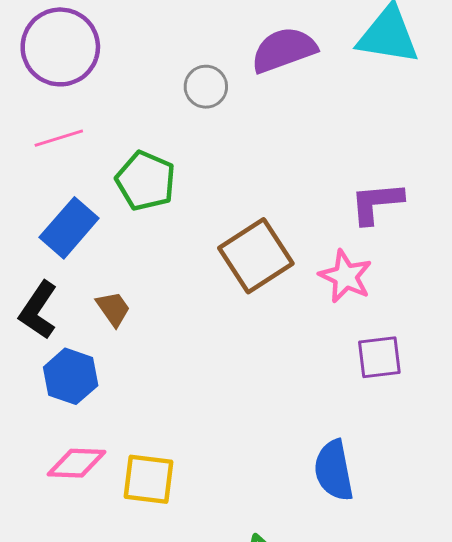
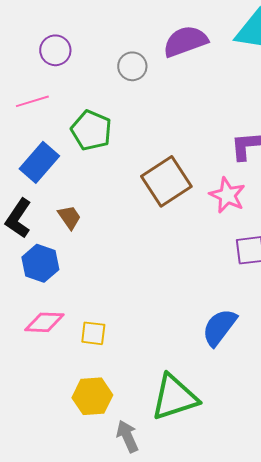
purple circle: (60, 47) -> (55, 50), moved, size x0.6
blue semicircle: (334, 470) -> (219, 327), turned 48
yellow square: (149, 479) -> (93, 333), size x0.7

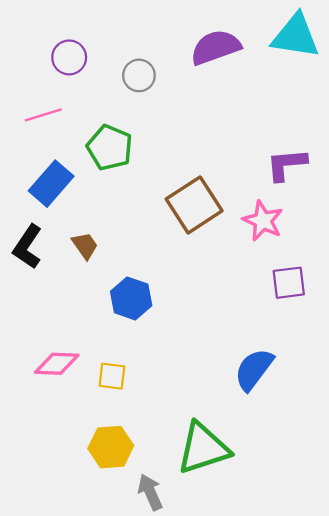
gray circle: (132, 66) -> (139, 75), moved
blue hexagon: (40, 263) -> (131, 298), moved

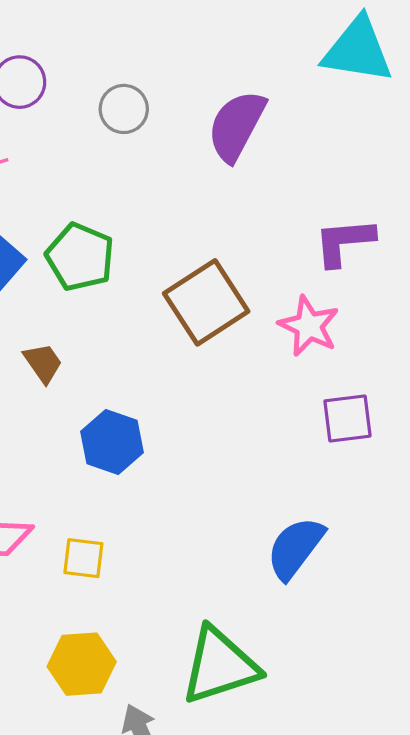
purple semicircle: (216, 47) -> (236, 126), moved, turned -42
green pentagon: (110, 148) -> (80, 257), moved

